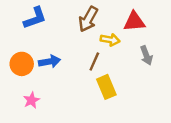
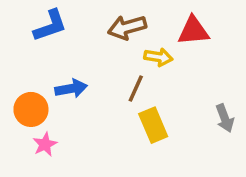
brown arrow: (88, 19) -> (127, 27), turned 45
gray arrow: (146, 55) -> (225, 118), moved
orange circle: (22, 64) -> (31, 109), moved

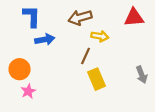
blue L-shape: (50, 26) -> (32, 16), turned -70
red triangle: (193, 31) -> (134, 17), moved
blue arrow: (71, 88) -> (45, 39), moved

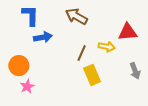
brown arrow: (80, 17) -> (76, 16), turned 45
red triangle: (134, 17) -> (128, 32), moved
yellow arrow: (100, 36) -> (107, 47), moved

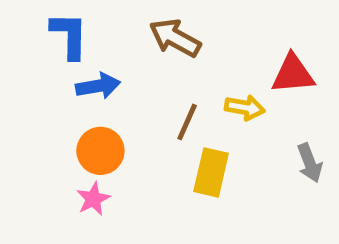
orange circle: (19, 66) -> (100, 151), moved
yellow rectangle: (92, 75) -> (211, 172), turned 36
pink star: (27, 86) -> (93, 199), moved

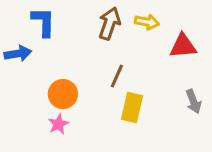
brown arrow: (175, 38) -> (109, 23), turned 80
blue arrow: (98, 86) -> (18, 53), moved
yellow arrow: (245, 108) -> (147, 22), moved

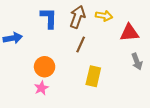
blue L-shape: (43, 22) -> (49, 18), moved
brown line: (117, 76) -> (81, 44), moved
gray arrow: (193, 102) -> (137, 61), moved

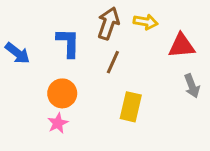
blue L-shape: (49, 18) -> (68, 43), moved
blue arrow: (13, 38) -> (17, 53), turned 48

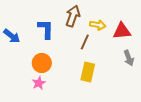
yellow arrow: (146, 22) -> (98, 25), moved
brown line: (113, 62) -> (85, 42), moved

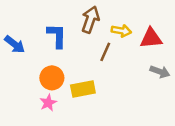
gray arrow: (129, 58) -> (160, 72), turned -49
yellow rectangle: (88, 72) -> (83, 89), moved, turned 66

